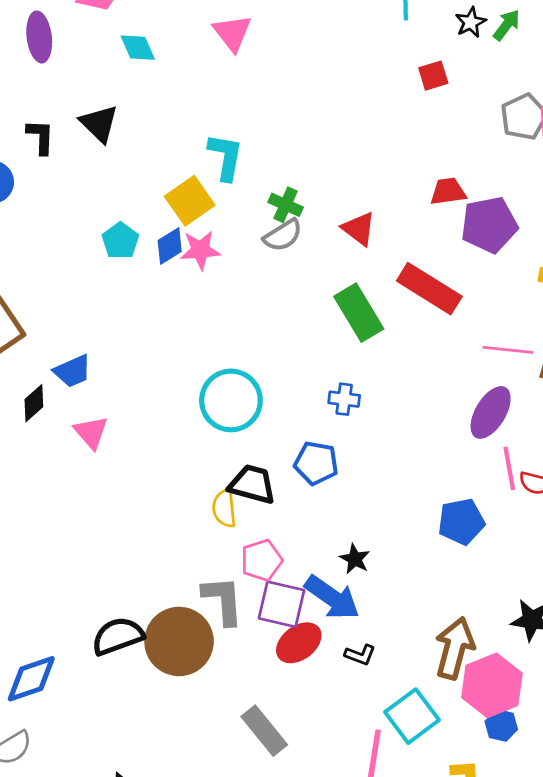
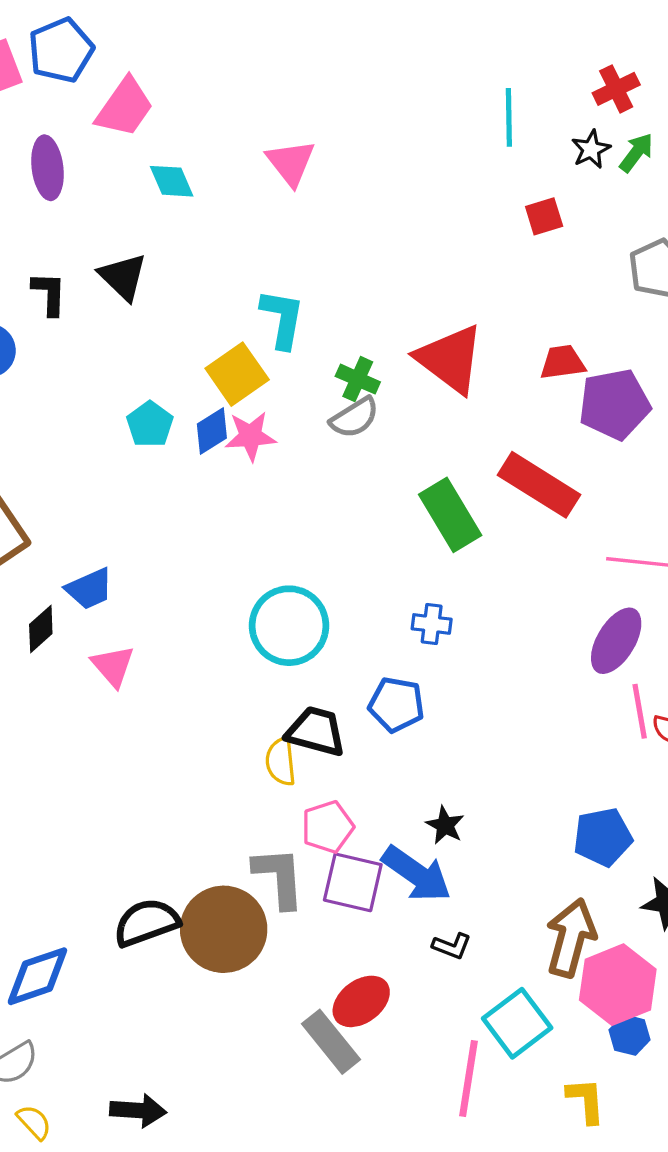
red triangle: (359, 229) -> (450, 359), moved, size x1.6
blue pentagon: (461, 522) -> (603, 837), moved
red ellipse: (299, 643) -> (361, 1001), moved

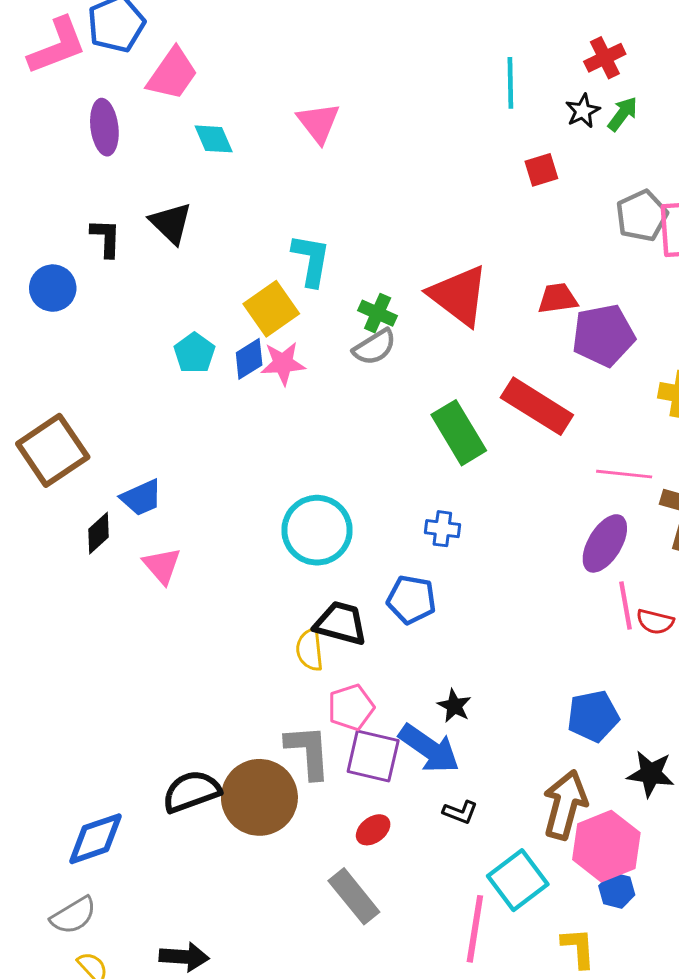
red ellipse: (361, 1001) -> (373, 830), moved, size x0.7

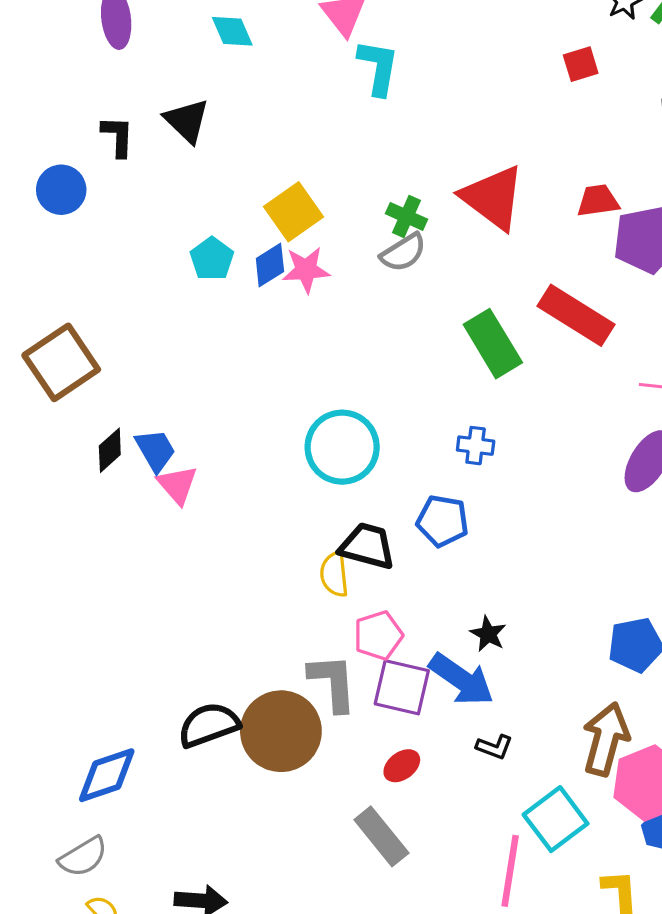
cyan L-shape: (311, 260) -> (378, 67), moved
blue trapezoid: (141, 498) -> (155, 450), moved, turned -96

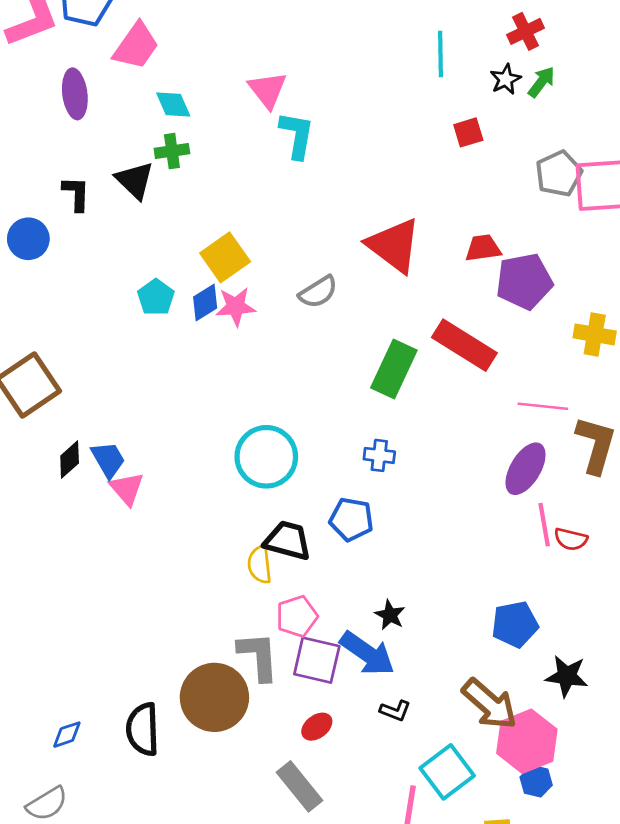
green cross: (406, 216) -> (172, 151), moved, turned -32
green rectangle: (493, 344) -> (394, 369), turned 56
black semicircle: (209, 725) -> (143, 729), moved, turned -72
brown arrow: (606, 739) -> (490, 704), turned 116
blue diamond: (107, 775) -> (67, 735), size x0.6

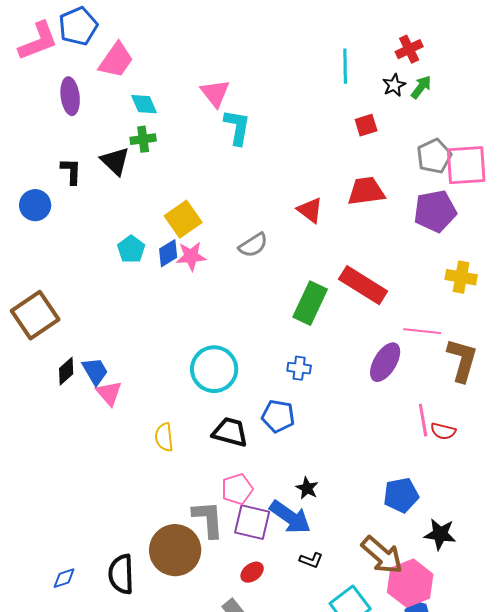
red triangle: (394, 245) -> (310, 210), size x0.6
red trapezoid: (483, 248) -> (366, 191), moved, size x1.4
purple pentagon: (524, 281) -> (435, 211), moved
purple ellipse: (526, 469) -> (385, 362), moved
yellow semicircle: (260, 564) -> (164, 437), moved

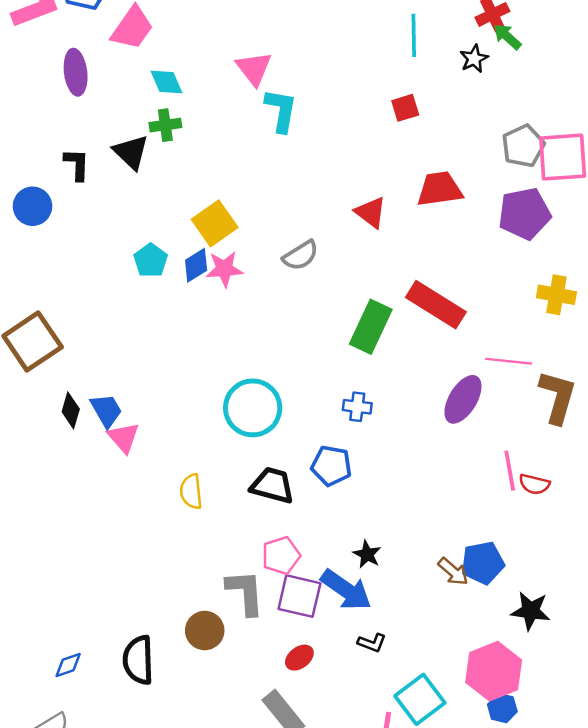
green arrow: (421, 87) -> (507, 37), moved, turned -85
red square: (366, 125) -> (405, 108), moved
black diamond: (66, 371) -> (71, 410), turned -32
brown circle: (175, 550) -> (205, 631), size x0.6
brown arrow: (382, 555) -> (453, 571), moved, size x0.6

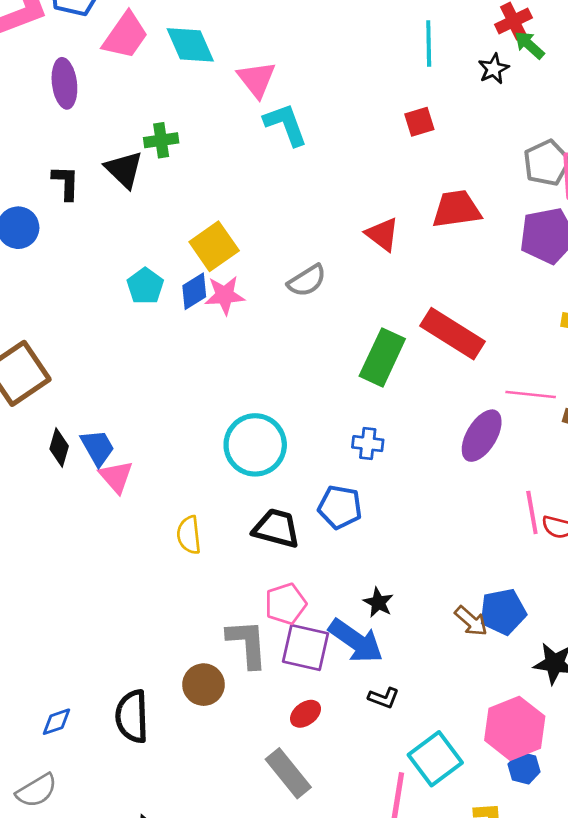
cyan diamond: (167, 82) -> (190, 45), moved, size x1.4
cyan L-shape: (281, 110) -> (286, 124), turned -30

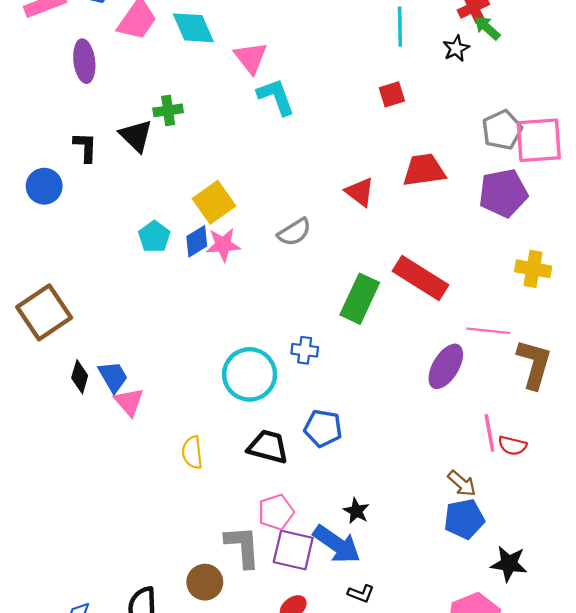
blue cross: (368, 444) -> (305, 350), moved
brown arrow: (471, 621) -> (462, 483), moved

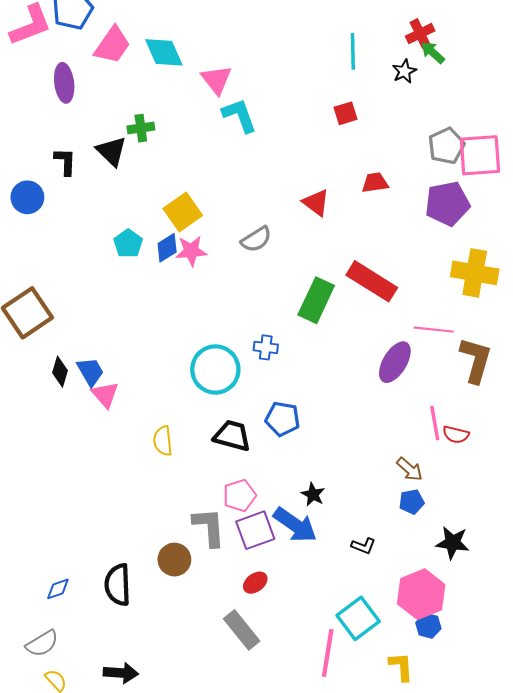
red trapezoid: (424, 170) -> (375, 183), size x0.7
yellow cross: (533, 269) -> (475, 273), size x1.4
blue pentagon: (464, 519) -> (412, 502), size x0.7
purple square: (293, 550) -> (255, 530), turned -33
black L-shape: (361, 594) -> (363, 546), moved

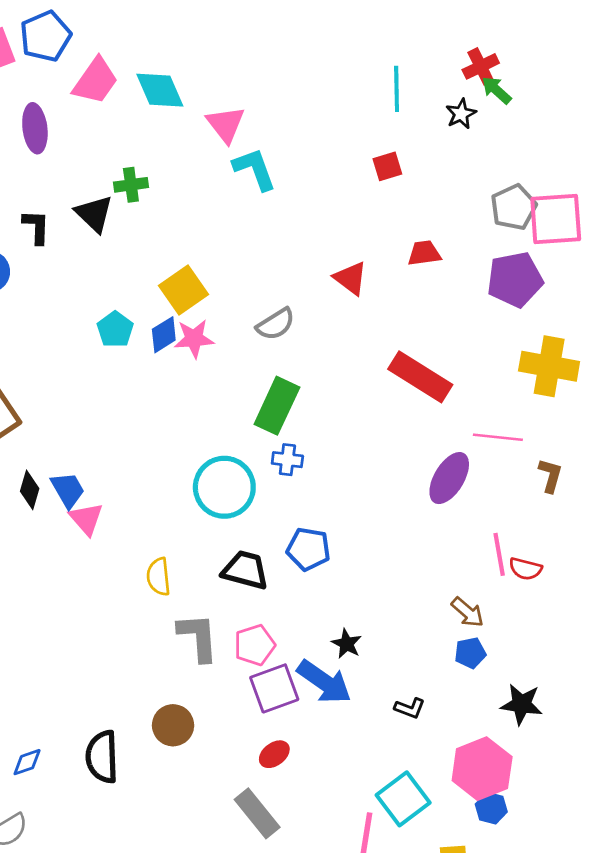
green rectangle: (316, 300) -> (277, 406), moved
brown L-shape: (476, 360) -> (550, 475), size x0.6
gray L-shape: (209, 527) -> (198, 637), moved

